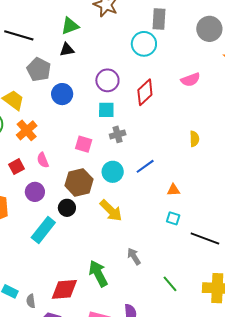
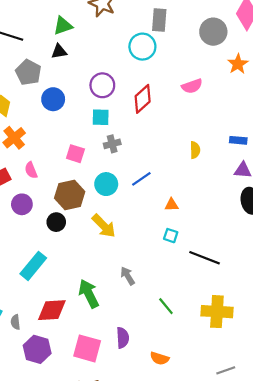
cyan rectangle: (43, 230) -> (33, 266), moved

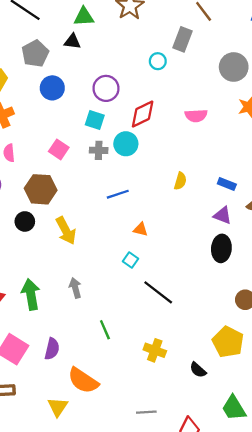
cyan circle: (142, 47) -> (158, 61), size x0.6
cyan circle: (106, 184) -> (126, 144), moved
black circle: (56, 222) -> (25, 221), moved
yellow cross: (217, 312) -> (155, 350), size x0.7
orange semicircle: (160, 358) -> (83, 381), size x1.6

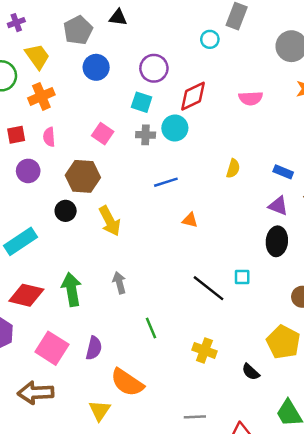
cyan square: (131, 260) -> (242, 277), moved, turned -35

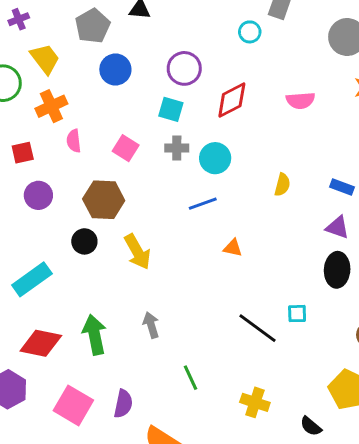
cyan circle: (175, 128) -> (215, 158), moved
pink semicircle: (49, 137) -> (74, 141), moved

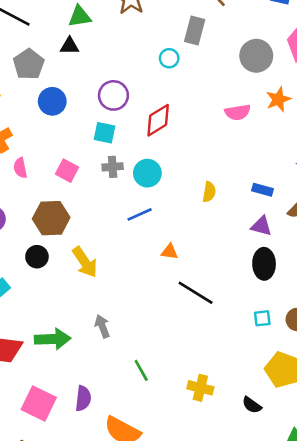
pink semicircle: (301, 100) -> (238, 112), moved
cyan square: (297, 314) -> (262, 318), moved
black line: (257, 328) -> (196, 293), moved
green arrow: (94, 335) -> (53, 339), turned 104

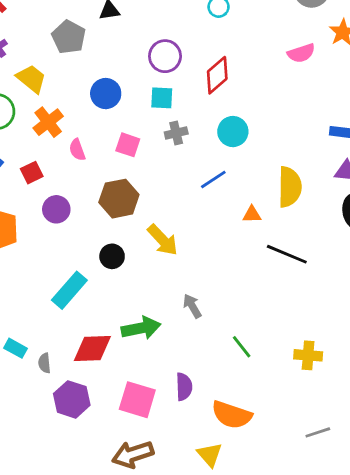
blue circle: (52, 101) -> (106, 94), moved
cyan circle: (147, 173) -> (233, 132), moved
yellow semicircle: (209, 192) -> (290, 187), moved, size x1.8
black circle: (37, 257) -> (112, 256), moved

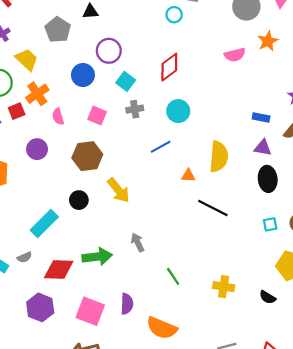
purple circle: (165, 56) -> (109, 51), moved
cyan square: (162, 98) -> (126, 81), turned 30
red square: (32, 173) -> (17, 111), moved
purple circle: (56, 209) -> (37, 149), moved
gray semicircle: (44, 363) -> (24, 257), moved, turned -112

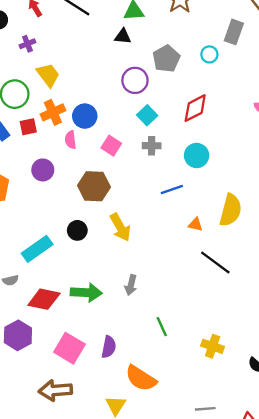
gray pentagon: (58, 30) -> (166, 59), moved
blue circle: (83, 75) -> (85, 116), moved
gray arrow: (138, 242) -> (131, 285), turned -150

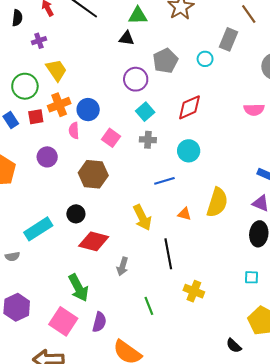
yellow arrow: (120, 227) -> (142, 218), moved
black line: (215, 263) -> (168, 254), moved, turned 40
green arrow: (86, 293) -> (78, 288), moved, turned 56
red diamond: (44, 299) -> (94, 241), moved
yellow cross: (213, 346) -> (194, 291), moved

